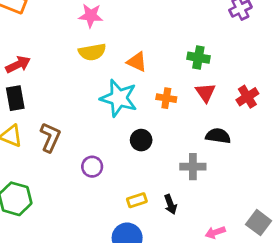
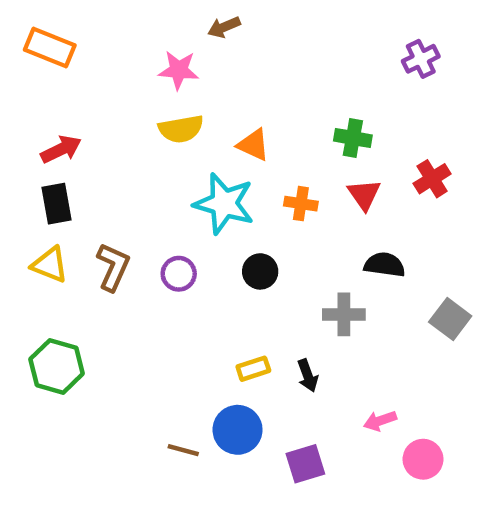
red cross: (247, 97) -> (432, 179), moved
purple circle: (92, 167) -> (179, 274), moved
gray square: (259, 223) -> (450, 319), moved

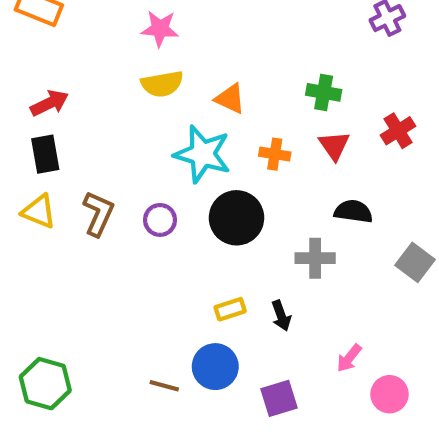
black circle: (260, 271) -> (237, 218), size x1.6
green hexagon: (57, 366) -> (45, 384), moved
pink arrow: (380, 421) -> (349, 358), turned -32

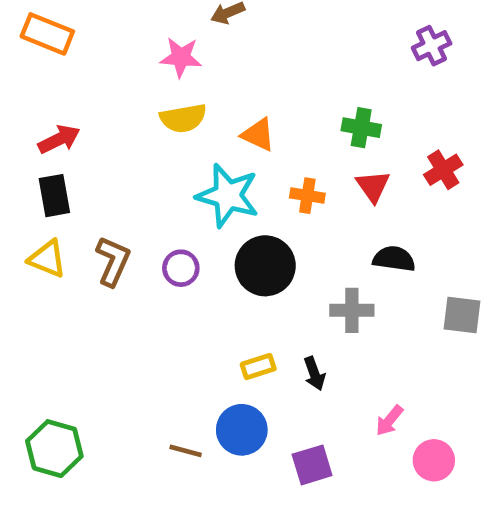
gray square: (415, 262) -> (462, 315), turned -30

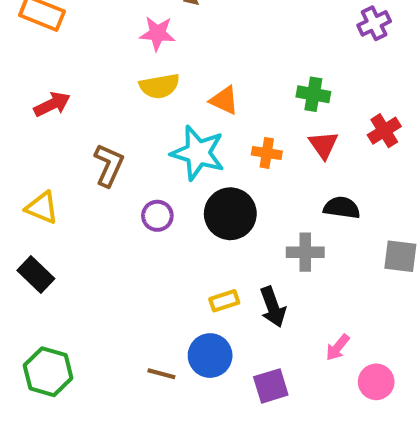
black rectangle: (54, 196) -> (36, 275), moved, turned -36
brown L-shape: (113, 261) -> (109, 165), moved
black arrow: (314, 374) -> (273, 307), size x1.4

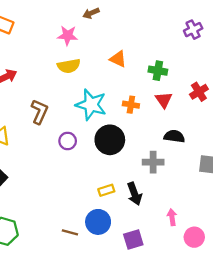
orange triangle: (224, 100) -> (118, 59), moved
pink arrow: (338, 347) -> (172, 217), turned 133

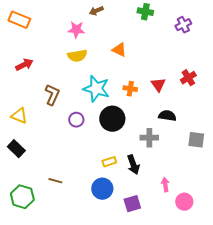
green cross: (158, 71) -> (145, 12), moved
brown line: (70, 232) -> (55, 181), moved

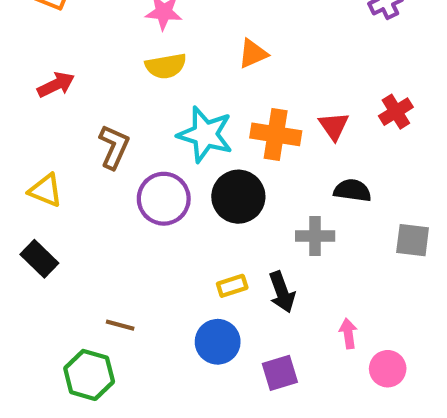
orange triangle: (119, 50) -> (253, 54), turned -49
orange cross: (130, 89) -> (276, 134), size x1.6
purple circle: (76, 120) -> (164, 199), size x1.6
green hexagon: (22, 197) -> (89, 375), moved

